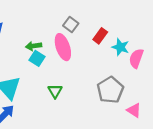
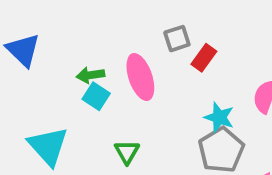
gray square: (71, 25) -> (177, 39), moved, turned 35
cyan star: (120, 47) -> (219, 117), moved

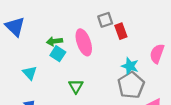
red rectangle: (204, 58) -> (121, 31), turned -56
cyan triangle: (48, 146) -> (30, 73), moved, size x0.6

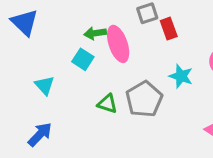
green arrow: (54, 41) -> (95, 33), moved
gray pentagon: (131, 85) -> (144, 99), moved
green triangle: (76, 86) -> (107, 104), turned -42

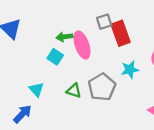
red rectangle: (169, 29) -> (121, 33), size x1.5
cyan star: (181, 76) -> (130, 70), turned -30
cyan triangle: (44, 85) -> (36, 89), moved

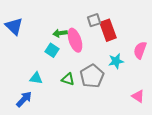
cyan triangle: (36, 89) -> (36, 78), turned -40

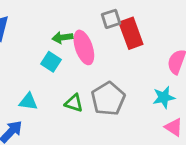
cyan star: (116, 61) -> (164, 97), moved

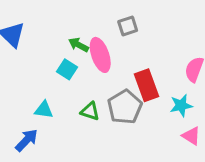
red rectangle: (131, 33) -> (146, 85), moved
green arrow: (62, 37) -> (79, 45), turned 36

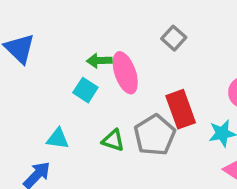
gray square: (128, 26) -> (174, 38), moved, turned -30
green arrow: (79, 45) -> (99, 61), turned -30

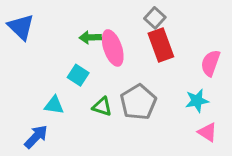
cyan square: (85, 90) -> (78, 75), moved
red rectangle: (181, 109) -> (161, 45), moved

